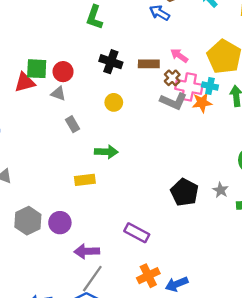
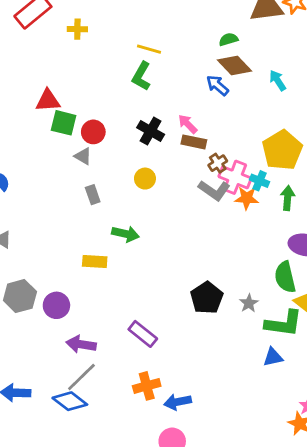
pink arrow: (179, 56) -> (188, 124), moved
red triangle: (25, 82) -> (48, 101), moved

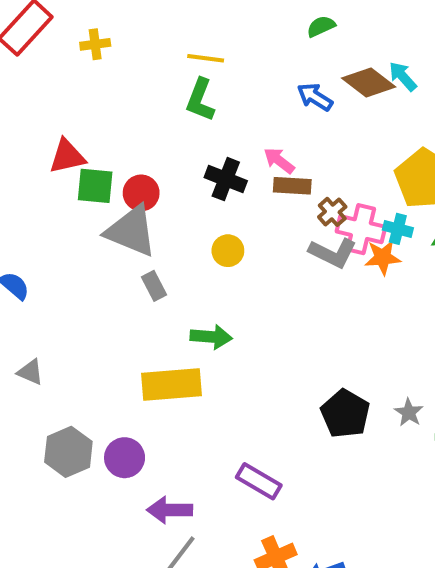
brown diamond: (234, 65) -> (369, 82), moved
gray triangle: (83, 156) -> (131, 231), size x2.0
yellow rectangle: (95, 262) -> (172, 384), size x1.6

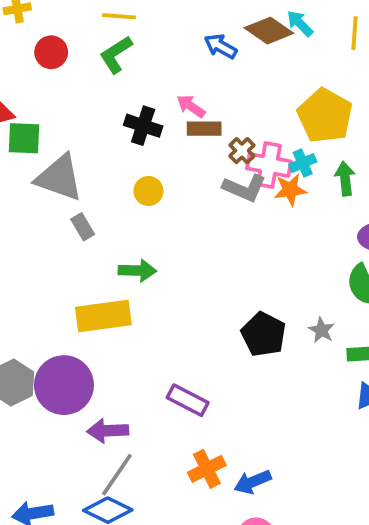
green L-shape: (200, 100) -> (116, 55), turned 39
red circle: (141, 193) -> (51, 52), moved
cyan cross: (398, 229) -> (303, 163), turned -35
purple circle: (125, 458) -> (64, 385), size x1.6

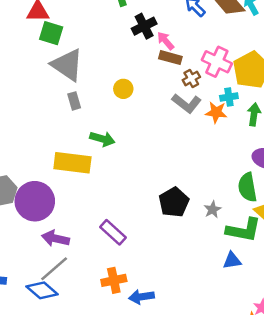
black cross: (143, 126) -> (144, 26), moved, turned 30
pink cross: (269, 165) -> (217, 62), moved

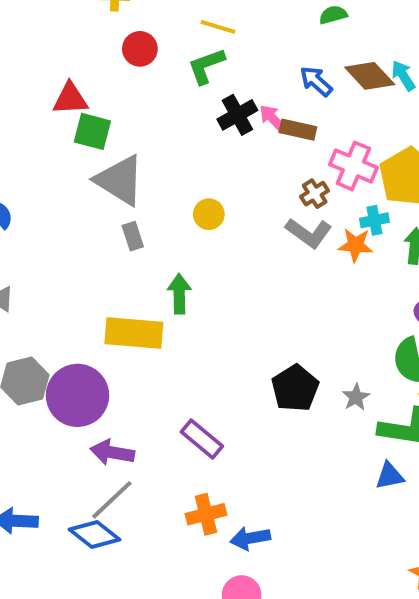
pink arrow: (166, 41) -> (273, 119), moved
brown rectangle: (170, 58) -> (298, 130), moved
green arrow: (102, 139) -> (179, 294), turned -105

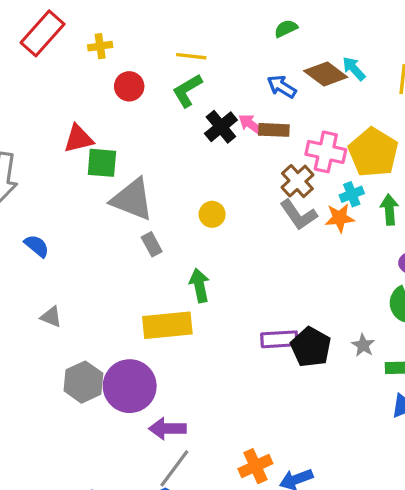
brown cross: (315, 194) -> (297, 181), size x1.4
gray L-shape: (309, 233) -> (299, 215), turned 30
purple rectangle: (202, 439) -> (279, 339), moved, turned -33

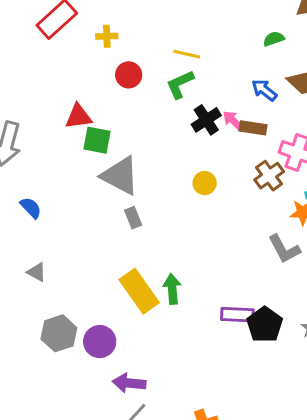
yellow circle: (212, 214) -> (205, 183), moved
gray L-shape: (299, 215) -> (284, 249), moved
green arrow: (199, 285) -> (172, 289), moved
yellow rectangle: (167, 325) -> (139, 291), turned 54
purple circle: (130, 386) -> (100, 342), size x0.7

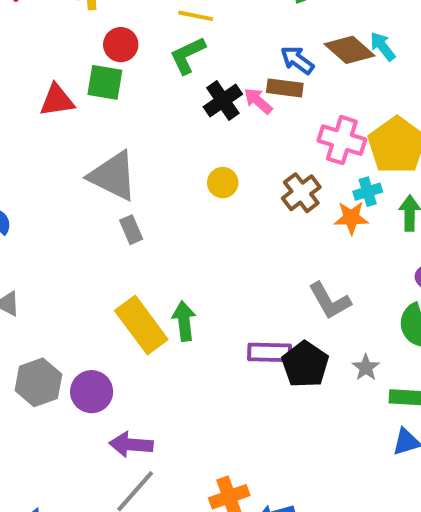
brown rectangle: (253, 128) -> (285, 88), moved
green square: (97, 140) -> (105, 82), moved
brown cross: (269, 176) -> (301, 193), moved
gray L-shape: (284, 249) -> (330, 301), moved

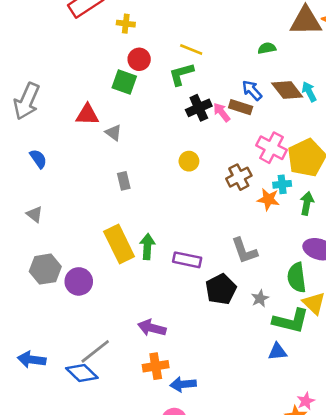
red triangle: (57, 100) -> (87, 115), moved
gray triangle: (113, 176) -> (113, 133), moved, size x0.5
purple rectangle: (269, 352) -> (187, 260), moved
purple arrow: (131, 445) -> (152, 328), moved

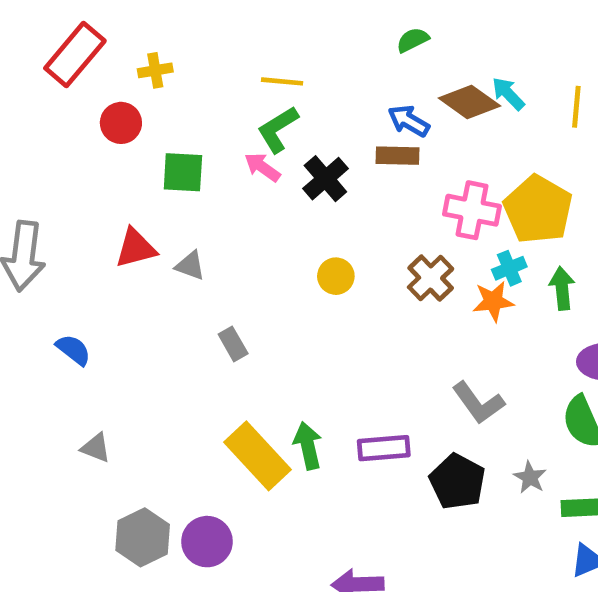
red circle: (139, 59) -> (121, 123), moved
pink arrow: (222, 112) -> (262, 167), moved

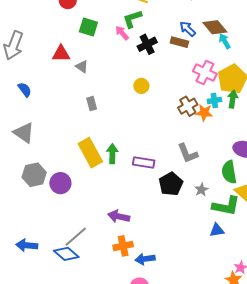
cyan arrow: (508, 94) -> (225, 41), moved
brown cross: (431, 278) -> (188, 106), moved
green arrow: (562, 288) -> (233, 99), moved
gray triangle: (96, 448) -> (24, 133), size x1.6

